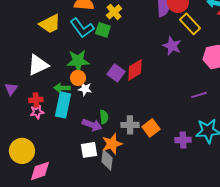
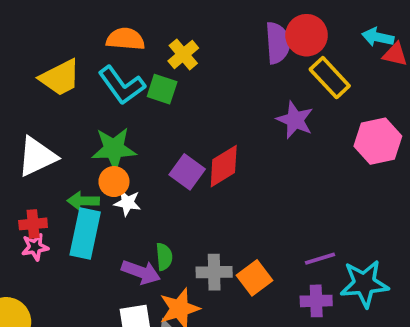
purple line: (199, 95) -> (320, 259), moved

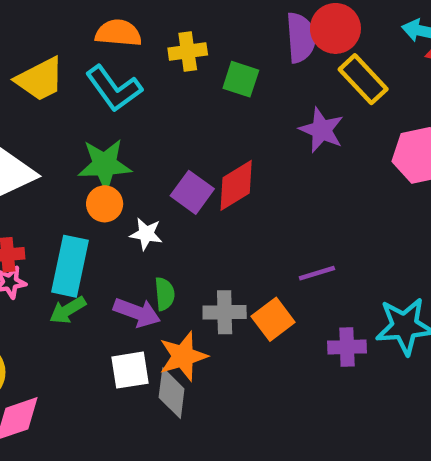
yellow cross: (183, 54) -> (188, 51), turned 32
green square: (162, 89) -> (241, 79), moved
green arrow: (83, 201) -> (68, 310), moved, turned -32
white star: (127, 203) -> (146, 234), moved
purple line: (320, 259) -> (317, 273), moved

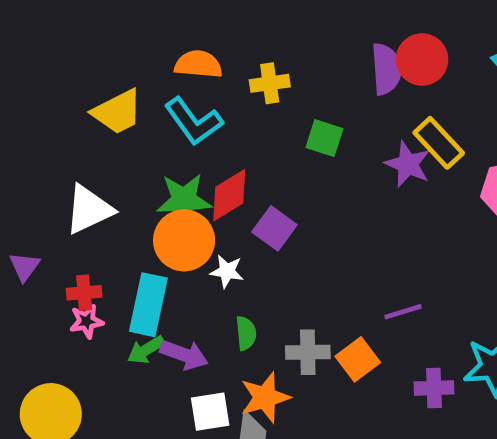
green square: (241, 79) -> (324, 138), moved
yellow rectangle: (363, 79) -> (439, 143), moved
red diamond: (236, 185) -> (229, 195), moved
orange circle: (105, 204) -> (184, 240), size x1.6
purple arrow: (137, 312) -> (184, 355), moved

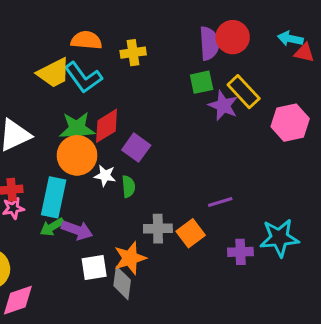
yellow trapezoid: (117, 112) -> (54, 73), moved
green square: (324, 138) -> (202, 82), moved, turned -30
green semicircle: (246, 333) -> (128, 187), moved

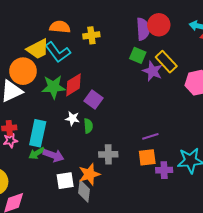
green square: (202, 82) -> (138, 55), turned 35
orange circle: (77, 155) -> (23, 71), moved
orange square: (191, 233) -> (147, 157), moved, turned 30

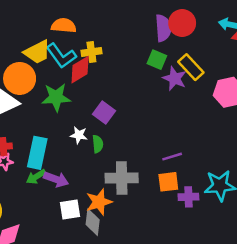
yellow cross: (91, 35) -> (91, 52), moved
red diamond: (74, 85) -> (80, 70), moved
gray cross: (108, 154) -> (122, 178), size x1.4

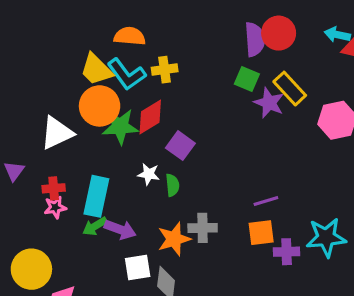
yellow trapezoid: (37, 52) -> (96, 70), turned 72
red diamond: (80, 70) -> (150, 117), moved
orange circle: (20, 78) -> (100, 106), moved
gray cross: (122, 178) -> (203, 228), size x0.7
orange star: (99, 202) -> (174, 239), moved

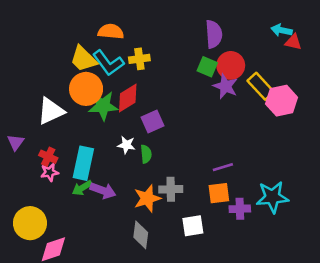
red circle: (279, 33) -> (231, 65), moved
yellow rectangle: (290, 89) -> (261, 86), moved
purple square: (180, 146) -> (152, 121), turned 30
red cross: (54, 188) -> (48, 157), turned 30
white square: (138, 268) -> (193, 226), moved

